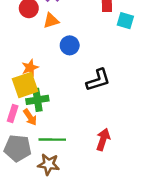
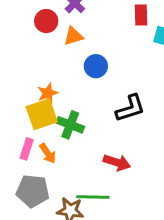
green cross: (37, 100) -> (70, 125), moved, turned 30
green line: (52, 140) -> (93, 197), moved
red arrow: (103, 140) -> (117, 162), moved, turned 90

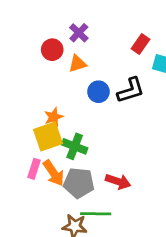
red rectangle: (141, 15) -> (141, 44), turned 36
black L-shape: (130, 108) -> (131, 90), moved
orange arrow: (48, 153) -> (54, 173), size x1.4
gray pentagon: (33, 191) -> (79, 183), moved

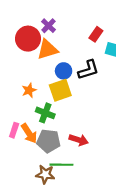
red circle: (52, 50) -> (28, 39), size x1.5
orange triangle: (77, 64) -> (47, 49), size x1.5
yellow square: (48, 137) -> (60, 90), moved

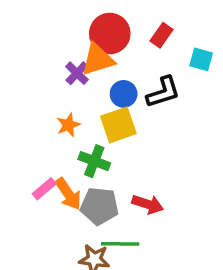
purple cross: (48, 26) -> (77, 73), moved
red rectangle: (96, 34) -> (161, 35), moved
red circle: (28, 39) -> (110, 34), moved
pink rectangle: (14, 130) -> (44, 189), turned 32

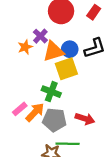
orange triangle: (98, 59) -> (53, 51), moved
orange star: (68, 125) -> (25, 47), moved
orange arrow: (68, 194) -> (35, 112), turned -102

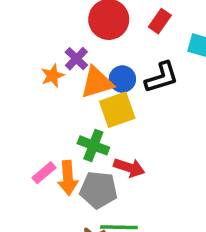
orange arrow: (35, 112) -> (68, 178), turned 132
red arrow: (85, 119) -> (129, 168), moved

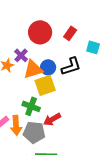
red arrow: (129, 168) -> (52, 119), turned 132

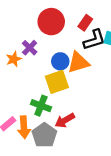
black L-shape: (71, 66) -> (94, 40), moved
orange triangle: (33, 69) -> (78, 62), moved
gray pentagon: (34, 132) -> (44, 135), turned 30

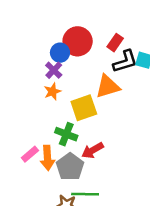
orange star: (14, 59) -> (52, 91), moved
blue circle: (60, 61) -> (60, 53), moved

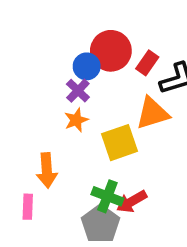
red rectangle: (115, 43) -> (147, 63), moved
green cross: (66, 134) -> (107, 196), moved
pink rectangle: (30, 154) -> (28, 207), moved, turned -48
orange arrow: (47, 158) -> (47, 170), moved

